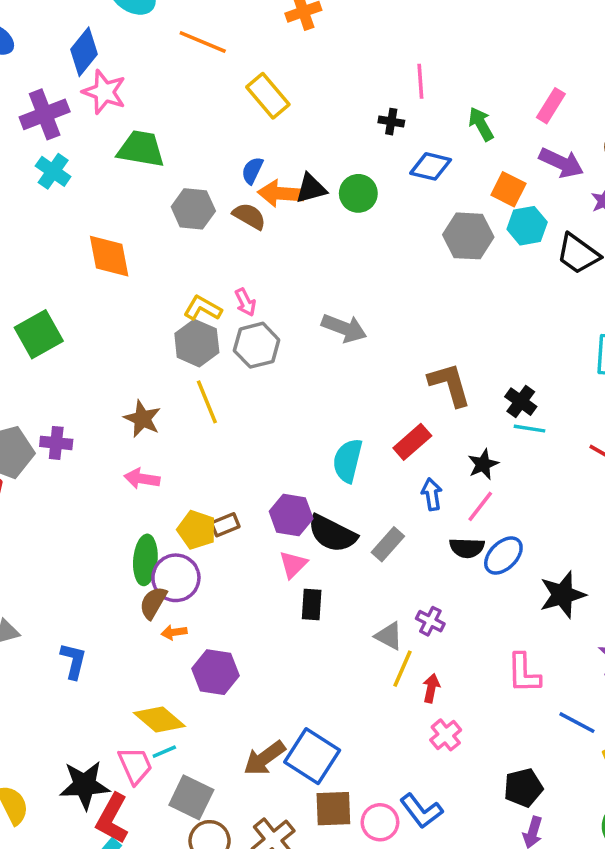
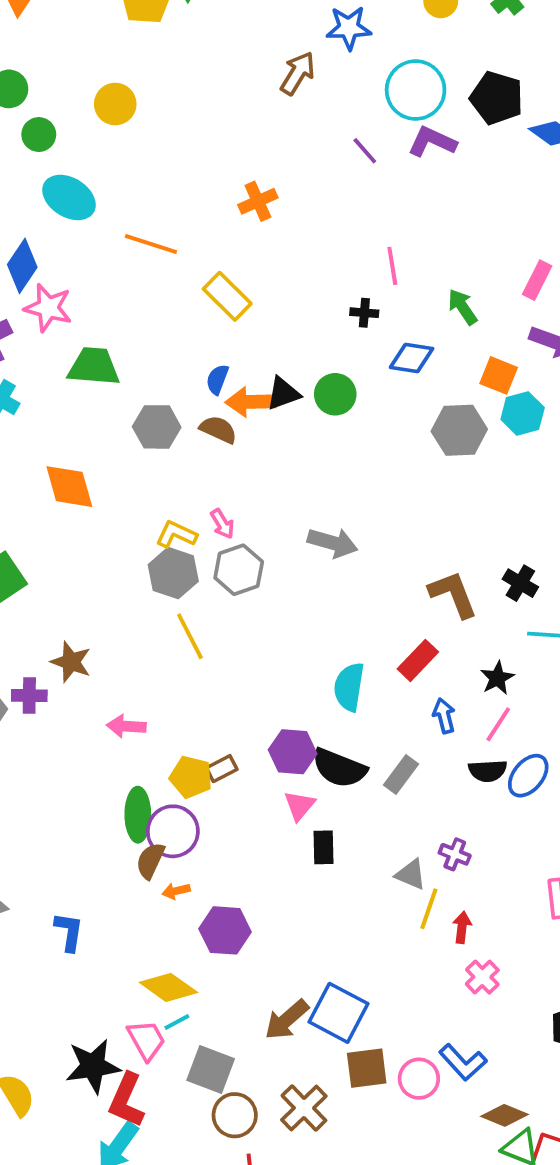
black cross: (521, 402) -> (520, 583), moved
brown star: (142, 419) -> (71, 662), moved

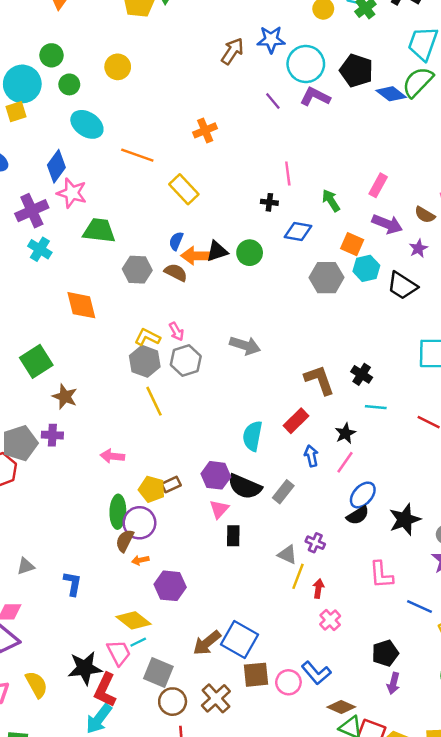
blue star: (349, 28) -> (271, 40), moved
brown star: (71, 662) -> (65, 397), moved
black semicircle: (488, 771) -> (358, 515), moved, turned -30

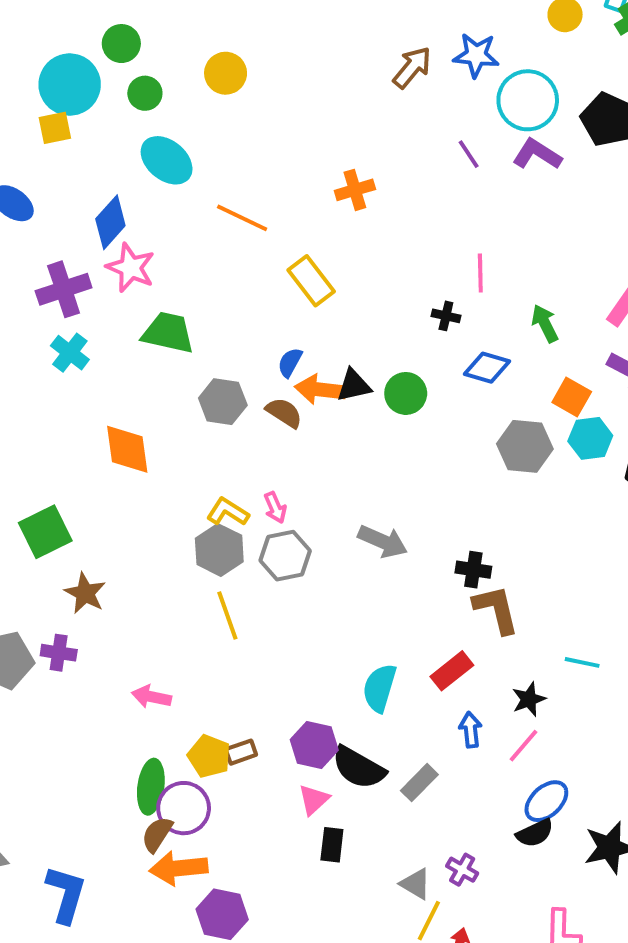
black cross: (362, 374) -> (473, 570), moved, turned -30
orange arrow: (140, 560) -> (179, 868), size x2.0
blue L-shape: (72, 584) -> (66, 894), size x1.4

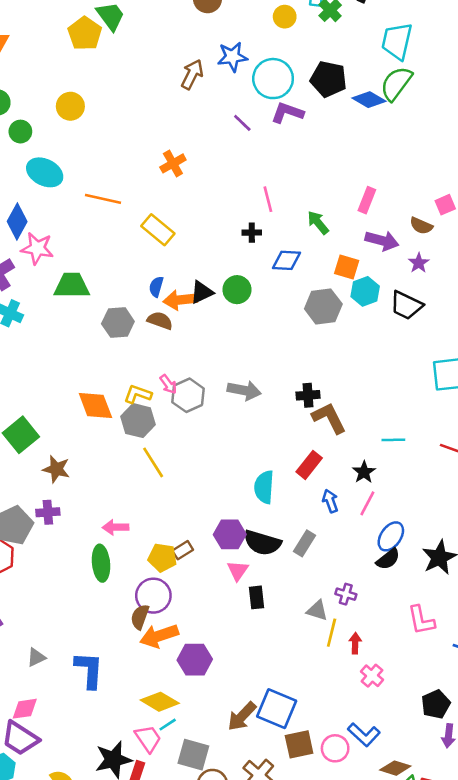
orange diamond: (127, 449) -> (95, 405), moved
gray hexagon: (285, 556) -> (188, 395), moved
green ellipse: (151, 787) -> (101, 563), moved

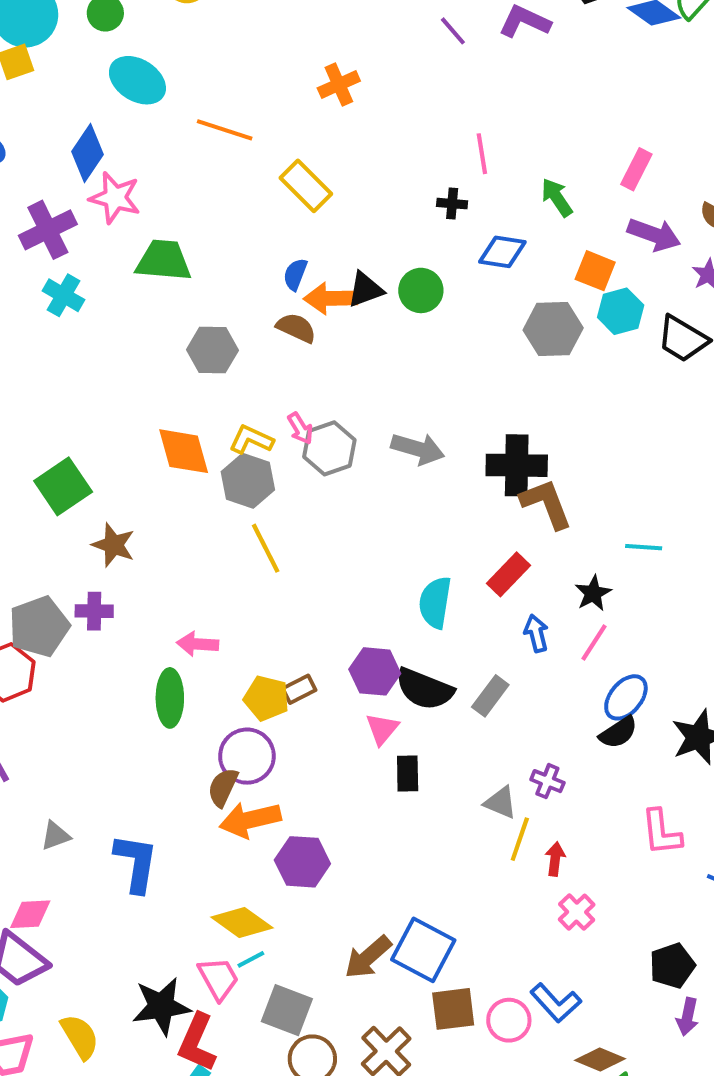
gray hexagon: (118, 323) -> (212, 350), moved
black cross: (308, 395) -> (517, 465), size x1.6

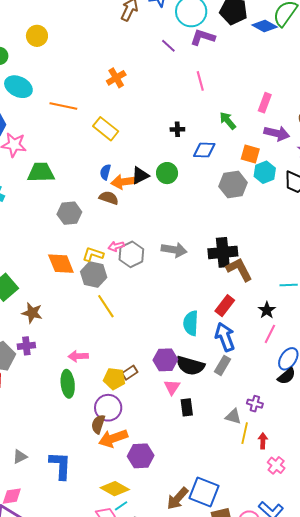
pink line: (482, 154) -> (200, 81), moved
pink arrow: (300, 428) -> (116, 246), turned 112
blue arrow: (536, 633) -> (225, 337), moved, size x1.6

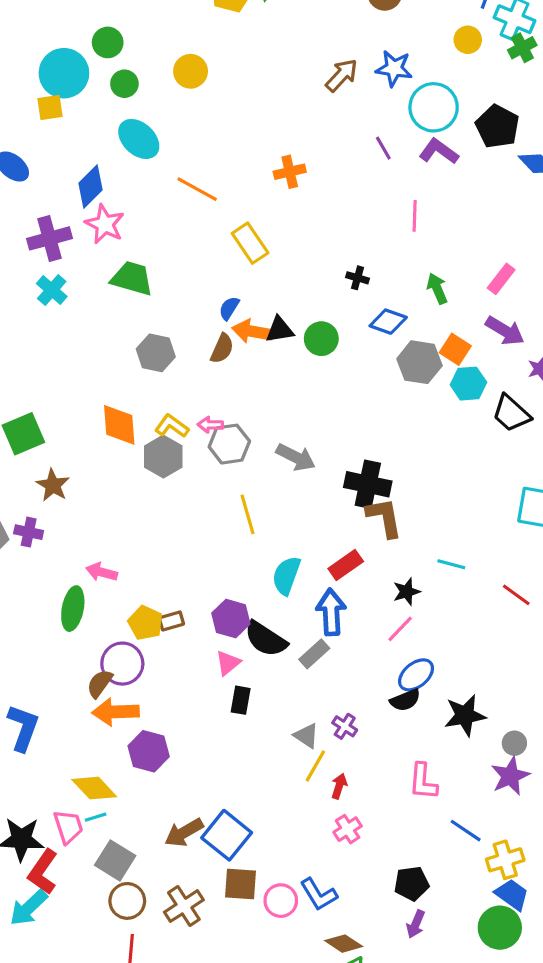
gray hexagon: (233, 185) -> (419, 362), moved
brown semicircle: (109, 198) -> (222, 349), turned 78
yellow line: (106, 306) -> (247, 514), moved

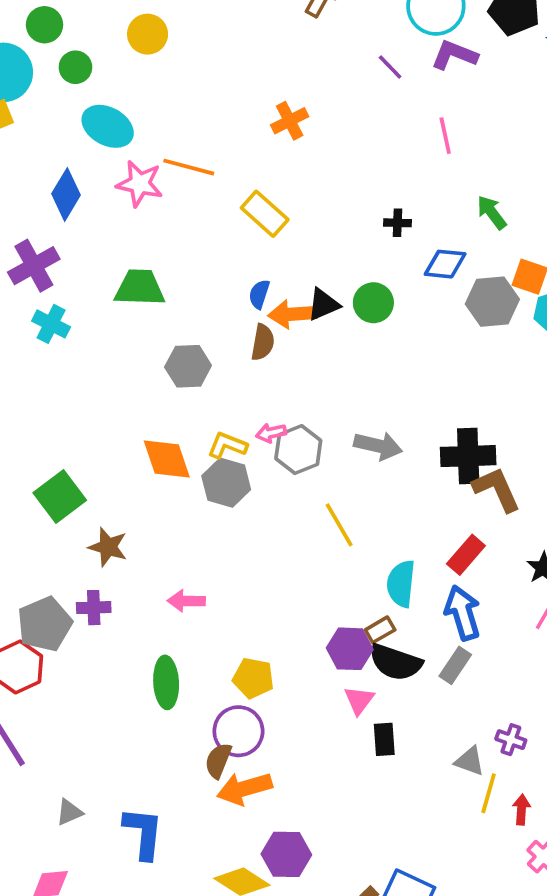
pink star: (105, 224) -> (140, 184), moved
pink arrow: (102, 572) -> (186, 601), moved
brown rectangle: (171, 621) -> (380, 630), moved
purple hexagon: (149, 751) -> (286, 854), moved

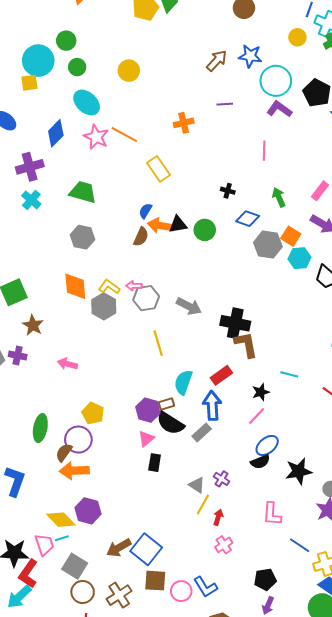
yellow circle: (148, 34) -> (129, 71), moved
purple line: (390, 67) -> (225, 104), moved, turned -63
gray hexagon: (188, 366) -> (83, 237), moved
green ellipse: (166, 682) -> (40, 428), moved

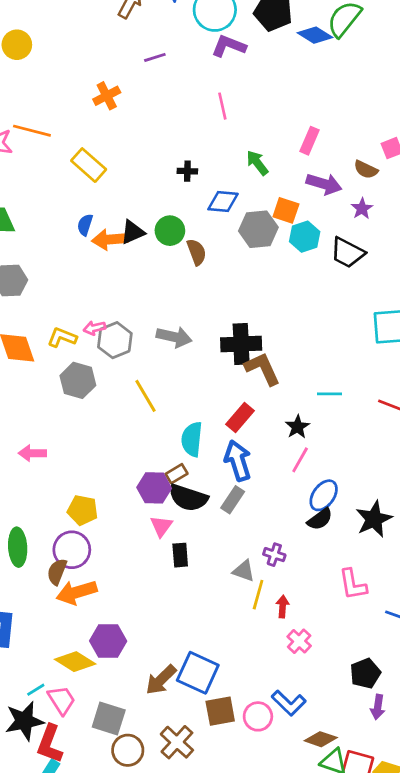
brown semicircle: (141, 237) -> (197, 252), moved, turned -30
gray hexagon: (104, 306) -> (78, 380), moved
cyan line: (62, 538) -> (36, 690), moved

